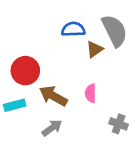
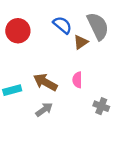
blue semicircle: (73, 29) -> (62, 25), turned 42
red circle: (25, 71) -> (18, 31), moved

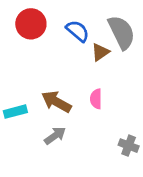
red circle: (18, 31) -> (31, 24), moved
gray cross: (101, 106) -> (129, 146), moved

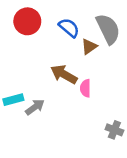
brown arrow: (56, 102) -> (64, 74), moved
gray arrow: (55, 136) -> (35, 107), moved

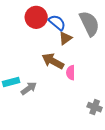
red circle: (27, 21) -> (36, 17), moved
brown triangle: (89, 47) -> (65, 38), moved

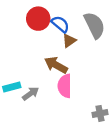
pink semicircle: (71, 73) -> (65, 86), moved, size x1.5
gray cross: (95, 107) -> (100, 113), turned -32

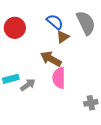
red circle: (38, 19) -> (15, 28), moved

